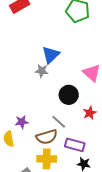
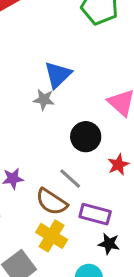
brown semicircle: (47, 137) -> (52, 202), turned 50
yellow cross: (47, 159) -> (52, 236), turned 30

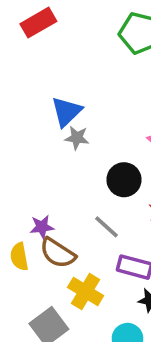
blue triangle: (58, 75) -> (66, 112), moved
brown semicircle: (52, 202) -> (58, 253), moved

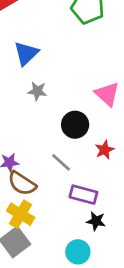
blue triangle: (66, 112) -> (26, 53), moved
yellow cross: (86, 291) -> (21, 214), moved

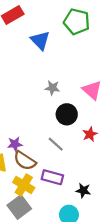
blue triangle: (26, 53) -> (40, 40), moved, turned -30
gray star: (37, 91) -> (52, 88), moved
purple rectangle: (83, 195) -> (52, 177), moved

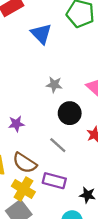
purple star: (15, 144) -> (16, 124), moved

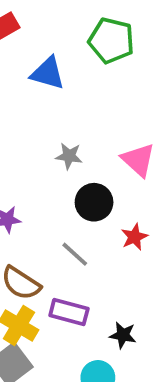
blue triangle: (41, 34) -> (48, 73), turned -30

